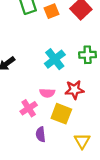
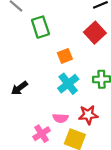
orange square: (52, 11) -> (65, 56), moved

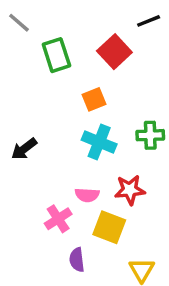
red square: (95, 33) -> (114, 52), moved
cyan cross: (68, 84) -> (99, 142), turned -30

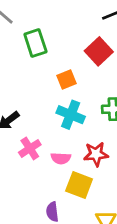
red square: (114, 52) -> (99, 51), moved
pink cross: (58, 219) -> (30, 148), moved

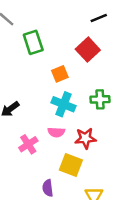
pink cross: (30, 148) -> (28, 144), moved
pink semicircle: (61, 158) -> (56, 132), moved

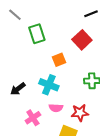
cyan cross: (64, 104) -> (49, 85), moved

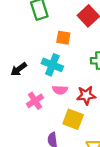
orange square: (59, 60) -> (63, 38), turned 32

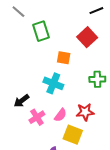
black arrow: (19, 69) -> (22, 101), moved
pink semicircle: (60, 90) -> (60, 115), moved, turned -56

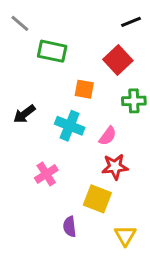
green rectangle: (41, 31) -> (52, 51), turned -60
green cross: (97, 79) -> (134, 101), moved
black arrow: (22, 101) -> (24, 114), moved
pink semicircle: (60, 115) -> (108, 136), moved

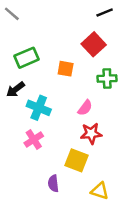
green rectangle: (52, 51) -> (26, 58), moved, turned -35
cyan cross: (70, 126) -> (39, 108), moved
yellow triangle: (125, 235) -> (100, 191), turned -42

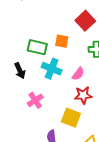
green rectangle: (26, 58) -> (37, 47), moved, turned 36
black arrow: (15, 89) -> (20, 71), moved, turned -77
cyan cross: (39, 108) -> (52, 69), moved

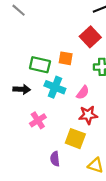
black arrow: (20, 71) -> (22, 89), turned -63

